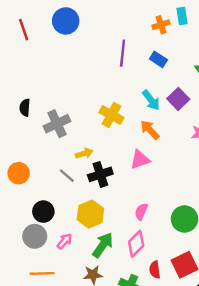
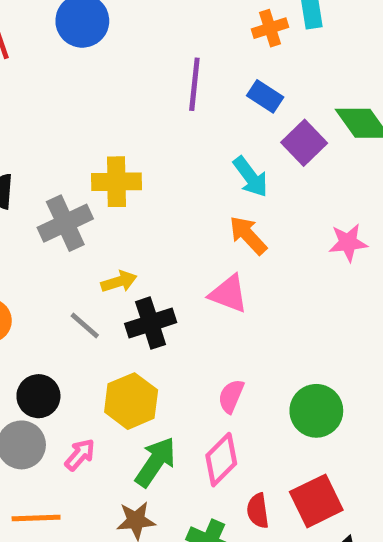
purple square: (178, 99) -> (304, 143), moved
yellow cross: (111, 115) -> (116, 182), moved, turned -30
pink triangle: (140, 160) -> (229, 294), turned 40

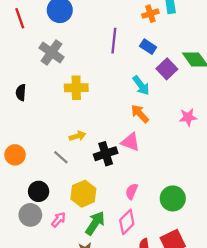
gray cross: (65, 223) -> (52, 52), moved, turned -30
black cross: (151, 323) -> (106, 154), moved

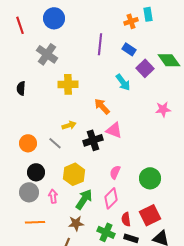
orange arrow: (140, 114) -> (102, 106), moved
orange circle: (15, 155) -> (28, 143), moved
pink arrow: (59, 220) -> (53, 196), turned -48

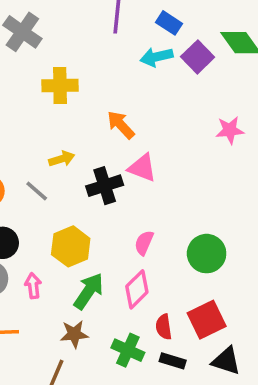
cyan arrow: (123, 82) -> (156, 57), moved, turned 114

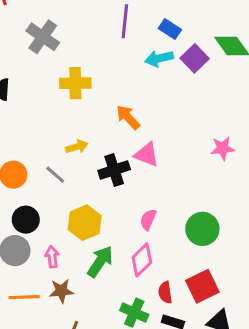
pink star: (230, 130) -> (223, 148), moved
brown star: (74, 334) -> (61, 291), moved

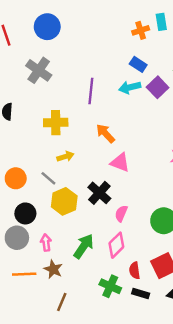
purple line: (125, 21) -> (91, 91), moved
yellow cross: (75, 83) -> (56, 123), moved
black cross: (114, 170) -> (99, 193), moved, turned -30
yellow hexagon: (85, 223) -> (64, 201), moved
brown star: (61, 291) -> (53, 269), turned 30

